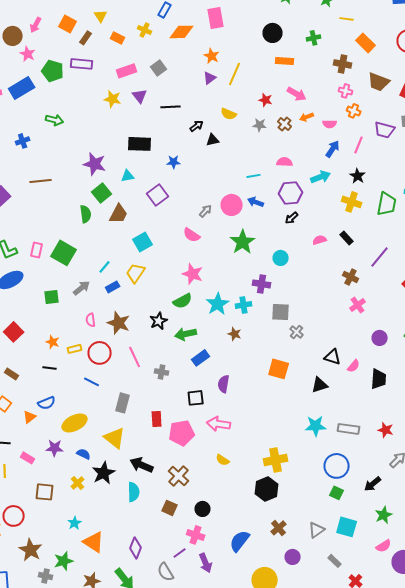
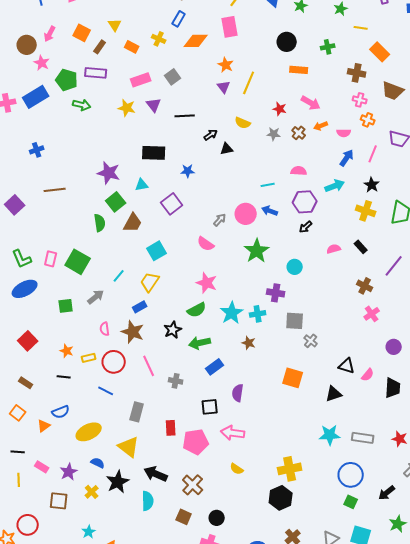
purple triangle: (210, 78) -> (224, 87), turned -32
green arrow: (55, 120) -> (82, 105), moved
blue rectangle: (113, 287) -> (140, 307), moved
purple star: (55, 448) -> (69, 472), moved, turned -30

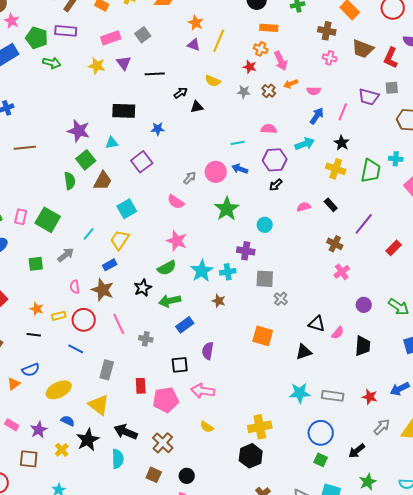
purple triangle: (224, 87) -> (194, 45), turned -32
pink arrow: (311, 103) -> (281, 61), turned 36
orange cross: (368, 120) -> (261, 49), moved

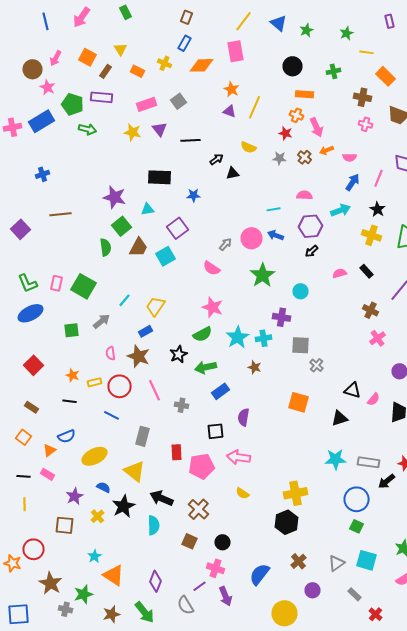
cyan square: (127, 209) -> (166, 256), moved
pink rectangle: (12, 425) -> (48, 474), moved
black arrow: (357, 451) -> (386, 481), moved

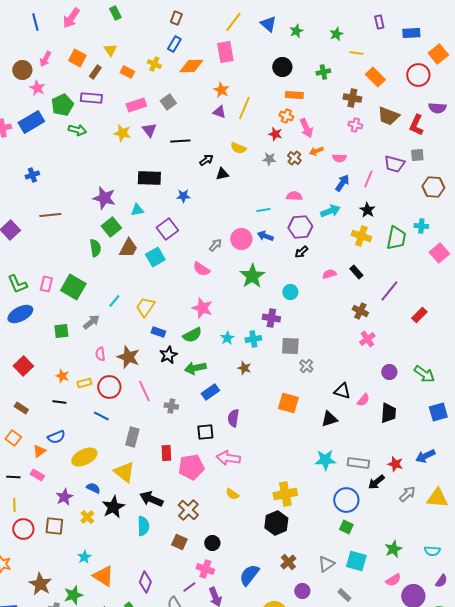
green pentagon: (72, 104) -> (62, 105), turned 30
blue rectangle: (146, 331) -> (158, 332), moved, turned 48
cyan star: (238, 337) -> (227, 338), size x0.6
red circle: (34, 549) -> (23, 529), moved

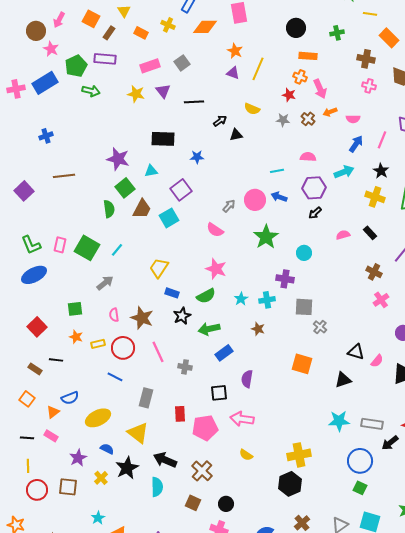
cyan line: (114, 301) -> (117, 250), moved
green square: (61, 331) -> (75, 309), moved
black line: (59, 402) -> (56, 360), moved

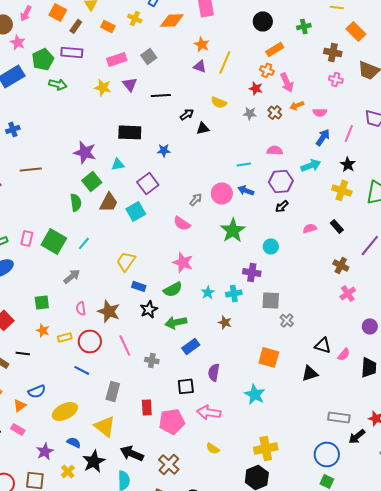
orange rectangle: (308, 56) -> (275, 49), turned -36
cyan star: (339, 421) -> (255, 394), moved, turned 30

